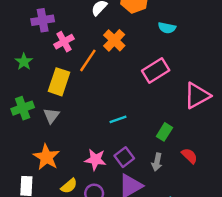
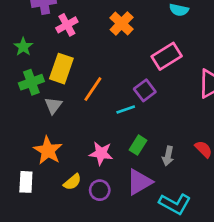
orange line: (88, 60) -> (93, 89), moved
green cross: (23, 108) -> (31, 82), moved
green rectangle: (164, 132) -> (138, 145), moved
purple square: (124, 157) -> (145, 90), moved

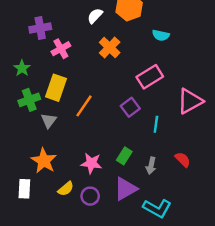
cyan line: (126, 110) -> (156, 124), moved, turned -63

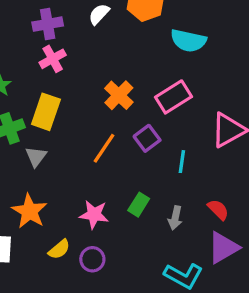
purple cross: (40, 28) -> (48, 24), moved
cyan semicircle: (161, 35) -> (188, 41), size x1.5
orange cross: (110, 48) -> (119, 95), moved
orange line: (84, 106) -> (104, 148), moved
purple triangle: (125, 189) -> (223, 248), moved

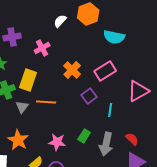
purple cross: (48, 24) -> (12, 37), moved
pink cross: (53, 59) -> (42, 48), moved
orange line: (104, 148) -> (46, 102), moved, turned 60
gray arrow: (175, 218) -> (106, 144), size x1.6

